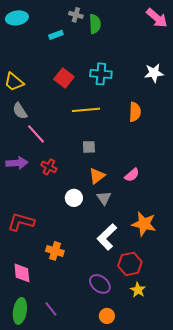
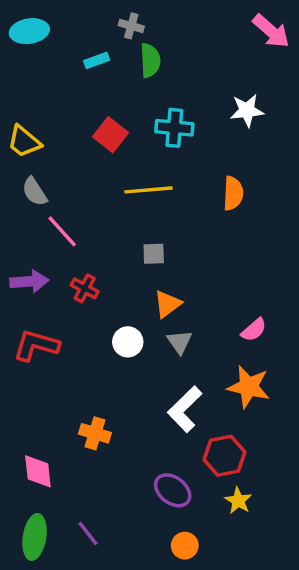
green semicircle: (95, 24) -> (150, 60), moved
white star: (154, 73) -> (247, 111), moved
pink semicircle: (132, 175) -> (254, 330), moved
red L-shape: (21, 222) -> (36, 345), moved

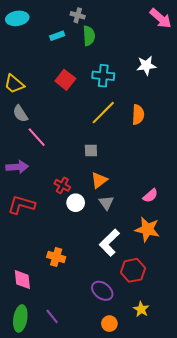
yellow line: (148, 190) -> (103, 113), moved, turned -40
red cross: (85, 288) -> (62, 185), moved
yellow star: (238, 501) -> (141, 309), moved

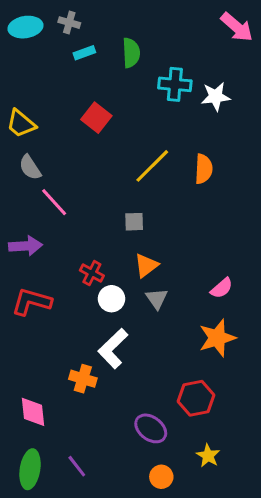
gray cross: (78, 15) -> (69, 23), moved
cyan cross: (103, 76) -> (175, 84), moved
orange star: (147, 229) -> (217, 338), turned -30
white L-shape: (109, 243) -> (113, 348), moved

